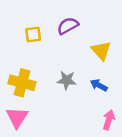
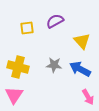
blue arrow: (99, 85) -> (80, 69), size x1.5
pink arrow: (109, 120) -> (88, 97), turned 133

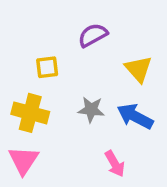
yellow square: (27, 28) -> (47, 67), moved
pink arrow: (88, 97) -> (115, 164), moved

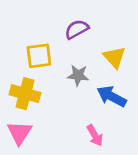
yellow square: (47, 67) -> (39, 56), size x1.4
gray star: (91, 110) -> (78, 75), moved

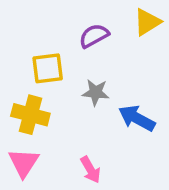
yellow triangle: (114, 57) -> (147, 22), moved, turned 40
pink arrow: (95, 135) -> (91, 170), moved

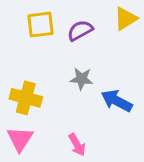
yellow square: (48, 68) -> (40, 25), moved

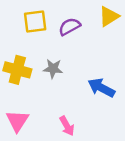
gray star: (82, 79) -> (53, 69), moved
yellow cross: (26, 98) -> (17, 70), moved

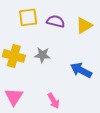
yellow triangle: (109, 16) -> (84, 25), moved
purple semicircle: (70, 27) -> (56, 21), turned 42

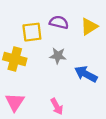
yellow square: (28, 17) -> (32, 32), moved
gray star: (42, 55) -> (58, 56), moved

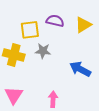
gray star: (58, 56) -> (43, 51), moved
pink arrow: (57, 106) -> (53, 99), turned -147

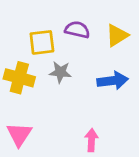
blue arrow: (80, 69) -> (113, 81), moved, turned 145
pink arrow: (53, 99) -> (91, 140), moved

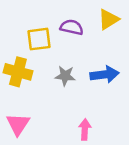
yellow triangle: (117, 35) -> (108, 19), moved
gray star: (60, 72) -> (65, 76), moved

